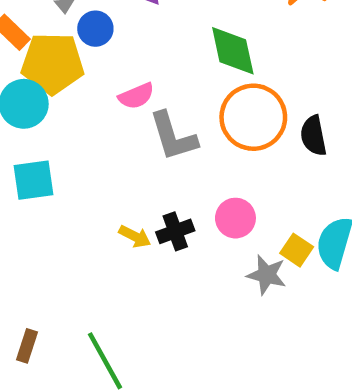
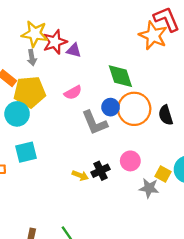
blue circle: (95, 29) -> (111, 107), moved
pink semicircle: (136, 96) -> (73, 93), moved

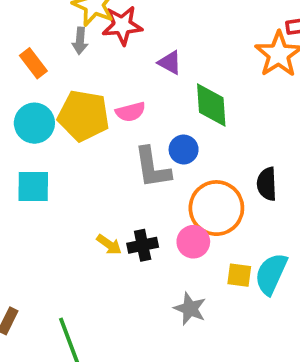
purple triangle: (74, 50) -> (170, 63), moved
yellow pentagon: (30, 92) -> (84, 116), moved
orange circle: (134, 109) -> (216, 208), moved
yellow square: (163, 174) -> (239, 275), turned -35
gray star: (149, 188) -> (190, 309), moved

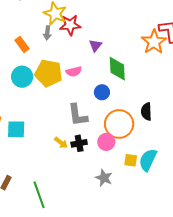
purple triangle: (170, 63) -> (95, 45), turned 40
gray L-shape: (152, 168) -> (78, 115), moved
cyan square: (33, 186) -> (16, 129), moved

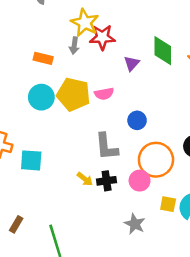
orange rectangle: (22, 45) -> (43, 58), turned -42
green diamond: (117, 69) -> (163, 51), moved

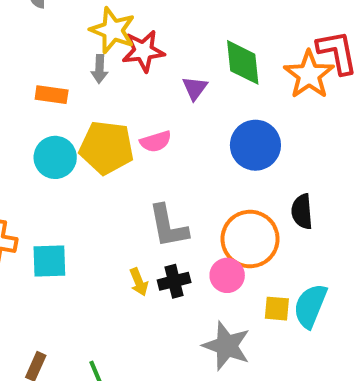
blue circle: (137, 120) -> (255, 145), moved, size x1.6
yellow arrow: (85, 179) -> (139, 282), turned 35
gray star: (135, 224) -> (227, 346), size x1.4

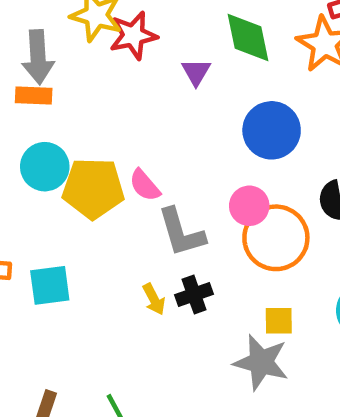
gray arrow: (100, 69) -> (38, 57), moved, size x1.6
pink semicircle: (156, 142) -> (145, 185), moved, turned 72
yellow pentagon: (106, 148) -> (93, 188), moved
pink circle: (227, 275) -> (249, 206), moved
yellow square: (277, 309) -> (279, 321), moved

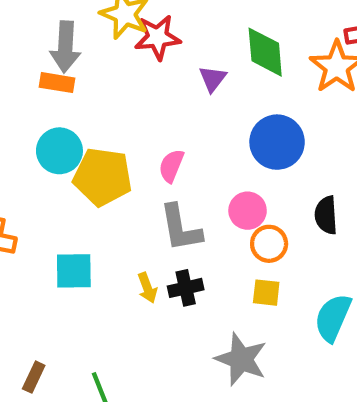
pink semicircle: (145, 185) -> (171, 166), moved, turned 56
orange circle: (276, 238) -> (269, 244), size x0.6
cyan square: (50, 285) -> (74, 271), moved
yellow square: (279, 321) -> (266, 293), moved

